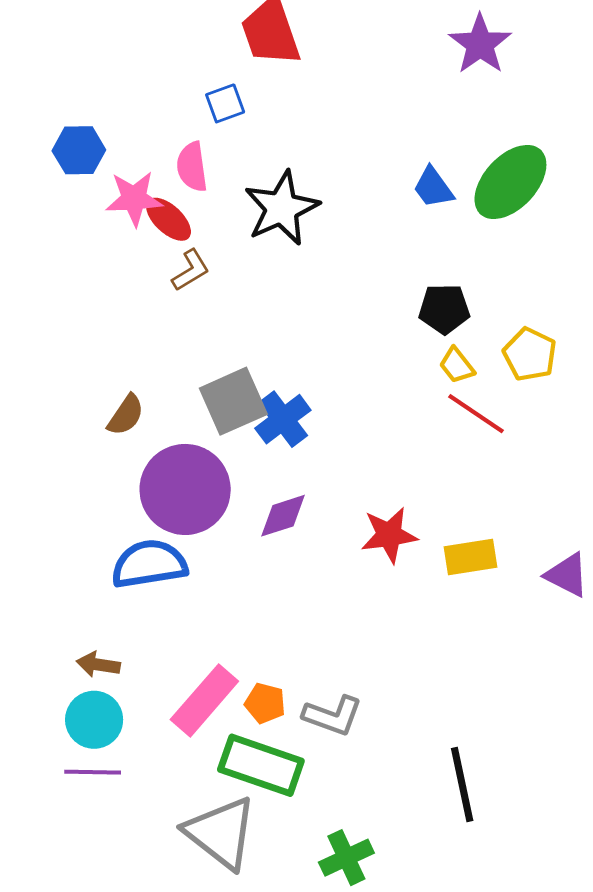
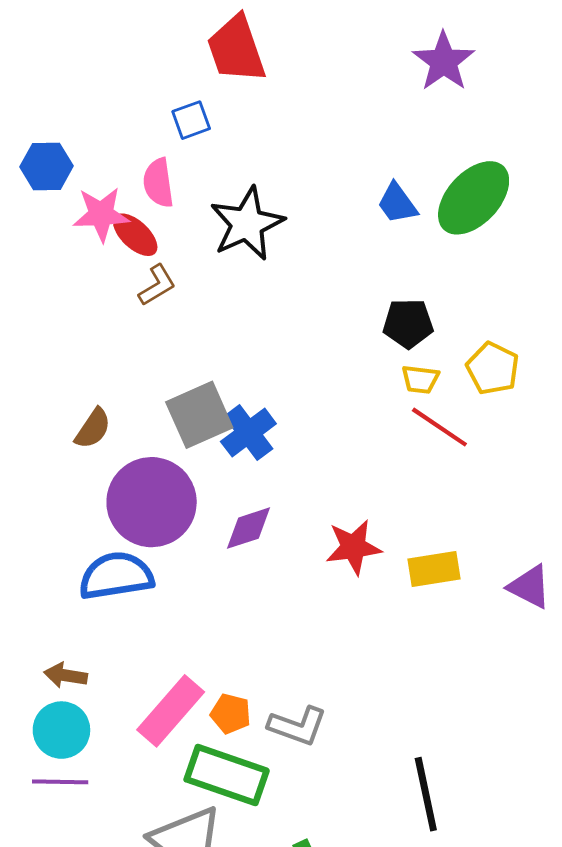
yellow trapezoid: (457, 365) -> (420, 379), turned -45

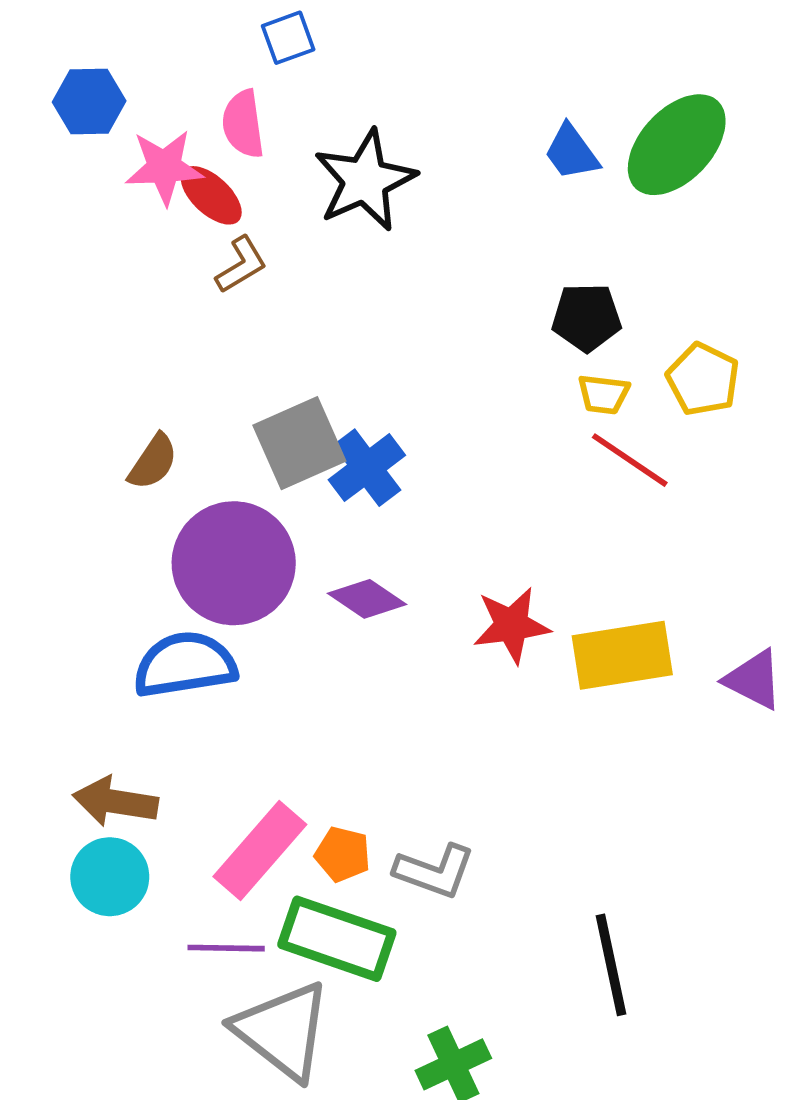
purple diamond: (248, 528) -> (367, 599), turned 52
yellow rectangle: (434, 569) -> (622, 655), size x1.4
brown arrow: (66, 675) -> (115, 802), size x1.4
purple line: (60, 782) -> (226, 948), moved

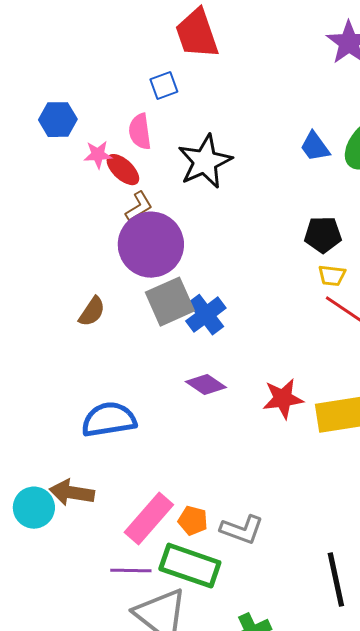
pink star: (164, 167) -> (98, 155), size x0.7
purple circle: (234, 563) -> (151, 245), moved
cyan circle: (110, 877) -> (34, 508), moved

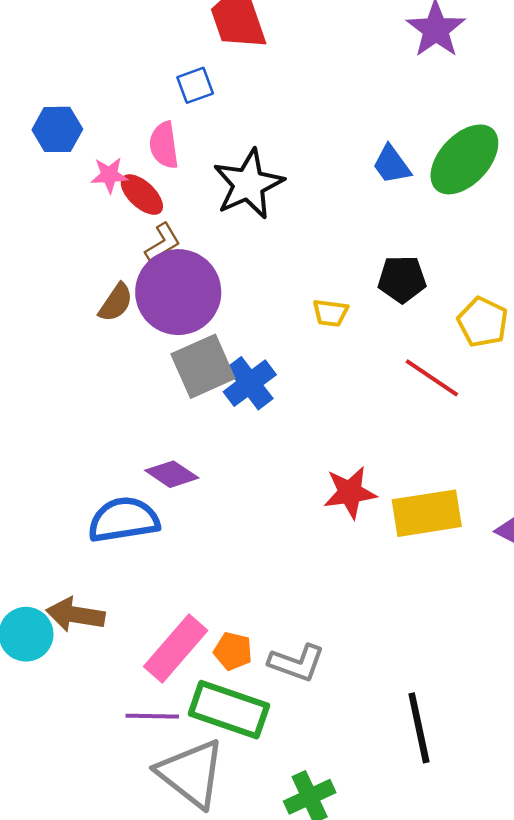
yellow trapezoid: (332, 276) -> (330, 313), moved
brown semicircle: (92, 312) -> (116, 303), moved
purple diamond: (206, 385) -> (172, 474), moved

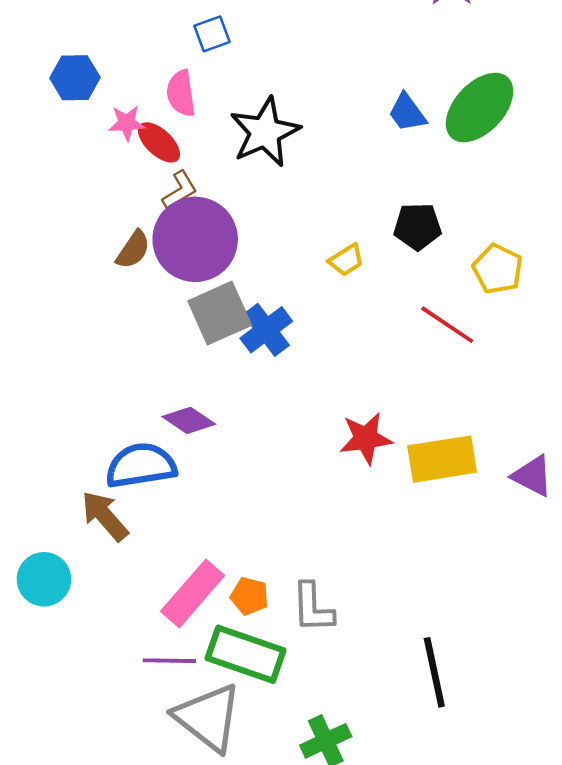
yellow trapezoid: (330, 313) -> (346, 260), turned -39
brown arrow: (75, 615) -> (105, 516), moved, turned 40
gray L-shape: (297, 663) -> (313, 608), turned 68

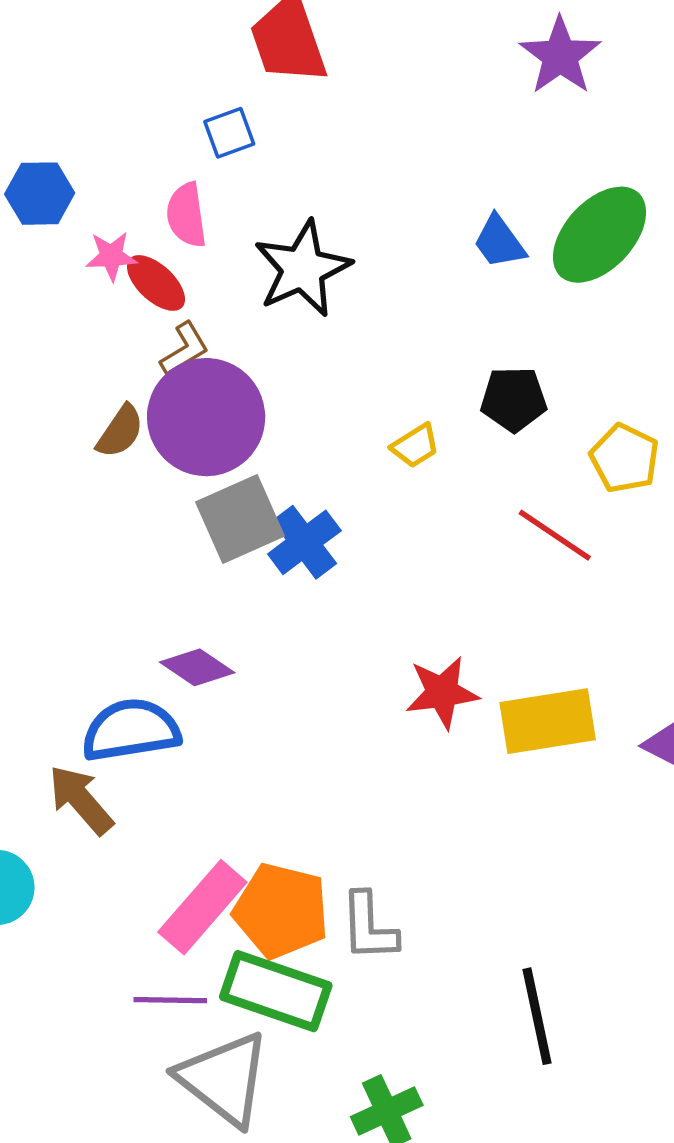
orange pentagon: (249, 596) -> (281, 911), size x1.8

